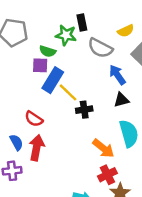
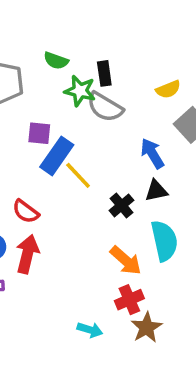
gray semicircle: (100, 48) -> (105, 107), moved
green semicircle: (48, 51) -> (56, 61), moved
black cross: (84, 110) -> (121, 205), moved, turned -35

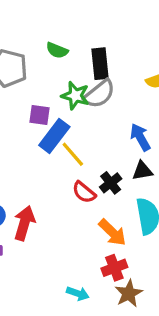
black rectangle: (104, 73) -> (100, 64), size x1.4
green star: (80, 91) -> (75, 96), moved
gray semicircle: (105, 107) -> (99, 94), turned -72
red semicircle: (26, 212) -> (84, 192), moved

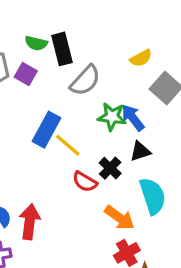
black rectangle: (100, 64) -> (62, 49), moved
green star: (75, 96) -> (112, 117), moved
purple square: (39, 115) -> (26, 74), moved, turned 30

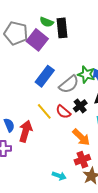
purple square: (26, 74) -> (37, 40), size x1.5
gray semicircle: (85, 80) -> (69, 84), moved
yellow line: (68, 145) -> (44, 111), moved

